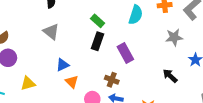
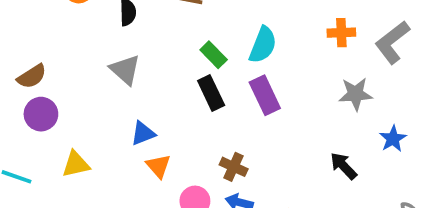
cyan semicircle: (136, 15) -> (263, 45), moved
black rectangle: (97, 41) -> (211, 93), turned -48
purple rectangle: (125, 53) -> (265, 95), moved

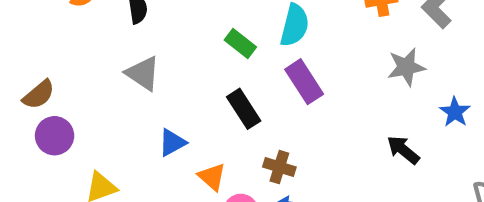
black rectangle: (211, 93) -> (244, 109), moved
orange triangle: (158, 166) -> (212, 177), moved

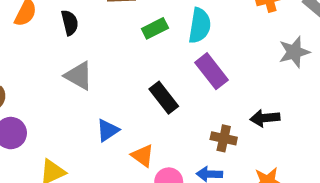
green rectangle: (240, 44) -> (155, 28), moved, turned -60
black arrow: (403, 150) -> (265, 118), moved, turned -40
brown cross: (279, 167) -> (224, 138), moved

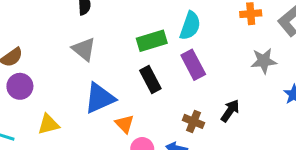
green rectangle: (155, 28) -> (152, 41), moved, size x1.4
black arrow: (265, 118) -> (230, 111), turned 120
blue triangle: (108, 130) -> (100, 98), size x1.6

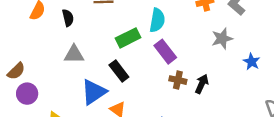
gray triangle: (84, 49) -> (74, 54), turned -30
black rectangle: (150, 79) -> (119, 71), moved
brown cross: (194, 121) -> (178, 80), moved

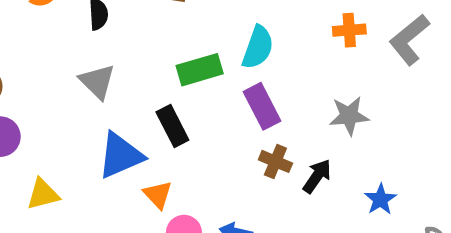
gray star: (222, 39) -> (349, 116), moved
gray triangle: (74, 54) -> (97, 82), turned 35
blue star: (252, 62) -> (380, 199), moved

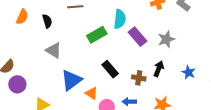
purple rectangle: (262, 106) -> (138, 37), moved
black rectangle: (172, 126) -> (110, 69), moved
brown cross: (275, 161) -> (139, 78), moved

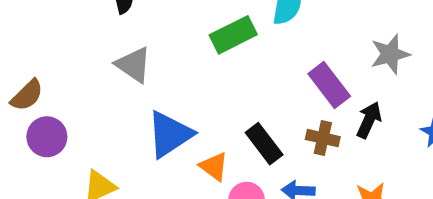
purple rectangle: (138, 37) -> (329, 85), moved
black rectangle: (110, 69) -> (264, 144), moved

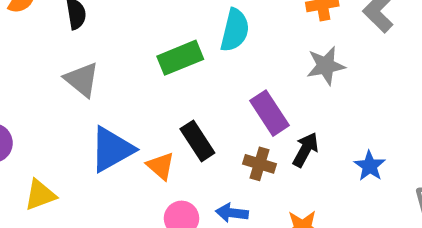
gray star: (390, 54) -> (326, 66), moved
black rectangle: (264, 144) -> (197, 141), moved
orange triangle: (214, 167) -> (161, 166), moved

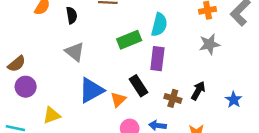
purple rectangle: (269, 113) -> (157, 59), moved, turned 40
orange triangle: (161, 166) -> (118, 99), turned 35

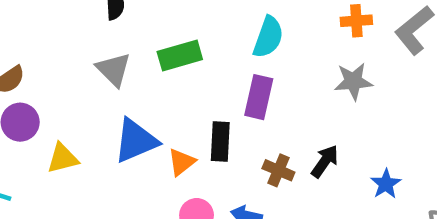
green rectangle: (129, 40) -> (180, 56), moved
black rectangle: (139, 86) -> (220, 141), turned 30
yellow triangle: (52, 115) -> (63, 158), moved

